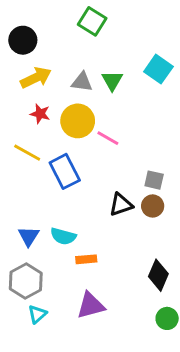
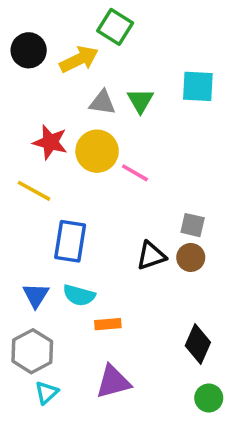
cyan square: (158, 69) -> (198, 86), turned -32
yellow arrow: (36, 78) -> (79, 59), moved
red star: (40, 114) -> (50, 142), size x1.4
blue rectangle: (65, 171) -> (70, 241), moved, turned 36

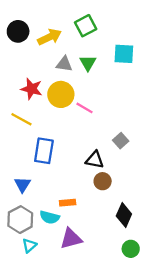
green square: (115, 27) -> (86, 26), moved, turned 30
gray square: (193, 225) -> (121, 141), turned 35
black triangle: (151, 256) -> (95, 160), turned 30
brown circle: (191, 257) -> (103, 181), moved
cyan semicircle: (79, 295) -> (50, 217), moved

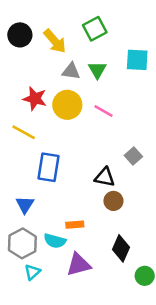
yellow arrow: (50, 37) -> (55, 41), turned 75
pink line: (85, 108) -> (103, 111), moved
black diamond: (124, 215) -> (121, 248), moved

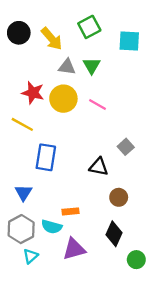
cyan square: (137, 60) -> (129, 41), moved
brown circle: (113, 201) -> (119, 197), moved

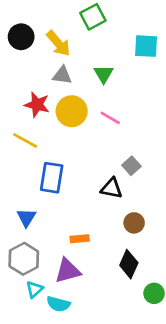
green square: (89, 27) -> (93, 17), moved
gray triangle: (67, 67) -> (62, 75), moved
gray square: (126, 147) -> (131, 166), moved
cyan semicircle: (52, 227) -> (58, 304), moved
purple triangle: (74, 249) -> (68, 271), moved

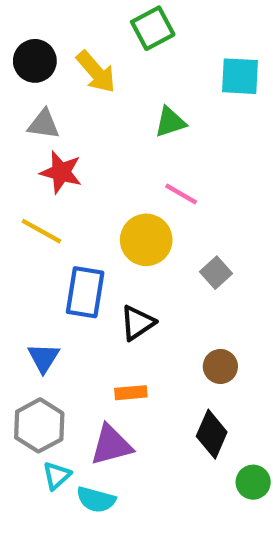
green triangle: (104, 74) -> (170, 122), turned 42
gray triangle: (62, 75) -> (44, 124), moved
yellow circle: (72, 111) -> (146, 240), moved
black triangle: (111, 188) -> (137, 323), moved, turned -45

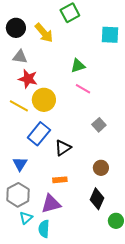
green triangle: (170, 122) -> (78, 66), moved
yellow circle: (146, 240) -> (44, 100), moved
blue rectangle: (85, 292) -> (39, 134), turned 30
cyan semicircle: (96, 500) -> (44, 229), turned 78

